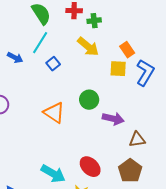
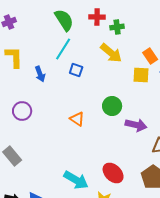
blue arrow: (15, 58) -> (40, 74), moved, turned 42
blue square: (53, 64) -> (76, 70), turned -32
orange triangle: (54, 113) -> (77, 119), size x0.7

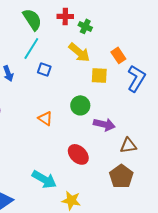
green cross: (117, 27) -> (85, 26), turned 32
yellow square: (141, 75) -> (99, 75), moved
red ellipse: (113, 173) -> (78, 154), moved

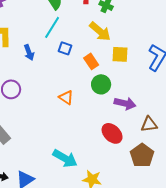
orange rectangle: (118, 55) -> (91, 61), moved
red ellipse: (78, 154) -> (112, 133), moved

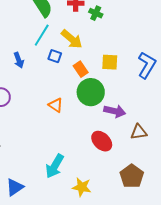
yellow arrow: (100, 31) -> (72, 39), moved
green circle: (101, 84) -> (91, 92), size x1.4
brown pentagon: (142, 155) -> (132, 176), moved
cyan arrow: (65, 158) -> (55, 166), turned 90

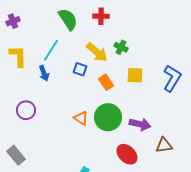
green cross: (96, 13) -> (121, 47), moved
cyan line: (42, 35) -> (51, 50), moved
green circle: (91, 92) -> (108, 117), moved

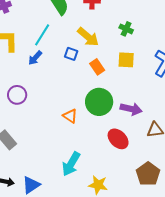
green cross: (121, 47) -> (126, 29), moved
blue arrow: (44, 73) -> (35, 58), turned 63
orange triangle: (81, 118) -> (70, 116), moved

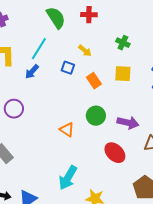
yellow arrow: (88, 37) -> (85, 51), size x0.6
green circle: (99, 102) -> (96, 116), size x0.7

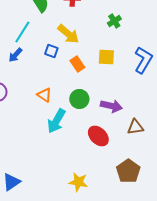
green cross: (123, 43) -> (114, 21), moved, turned 32
yellow arrow: (85, 51) -> (68, 34), size x1.6
orange triangle: (67, 130) -> (44, 95), moved
cyan arrow: (68, 178) -> (56, 121), moved

